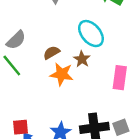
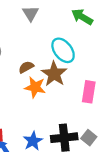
brown star: (82, 59) -> (54, 74), size x1.6
gray square: (121, 127) -> (89, 138), turned -32

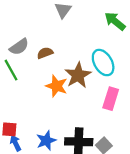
cyan ellipse: (63, 50) -> (103, 63), moved
brown semicircle: (26, 67) -> (45, 53), moved

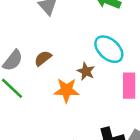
brown star: (78, 75) -> (86, 71), size x0.6

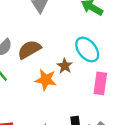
brown semicircle: (43, 58) -> (29, 49), size x1.5

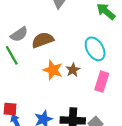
brown star: (65, 66) -> (73, 70), moved

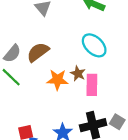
pink rectangle: (102, 82) -> (92, 85), moved

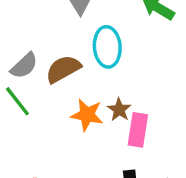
cyan ellipse: (94, 45) -> (107, 47), moved, turned 35

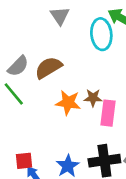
cyan ellipse: (107, 47) -> (101, 34), moved
brown star: (119, 110) -> (93, 98), turned -30

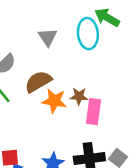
gray triangle: (60, 16) -> (48, 37), moved
brown semicircle: (48, 68) -> (38, 82), moved

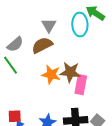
brown semicircle: (38, 82) -> (42, 45), moved
brown star: (79, 96) -> (70, 72), size x1.5

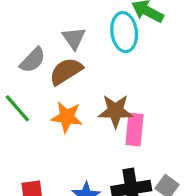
gray semicircle: (15, 44) -> (33, 60), moved
orange star: (51, 75) -> (67, 117), moved

